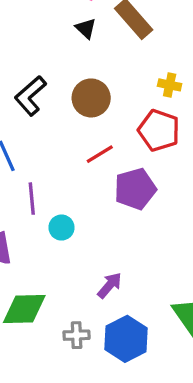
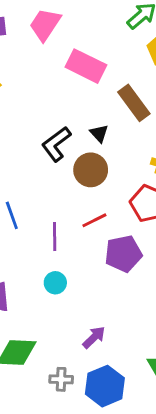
black triangle: (86, 28) -> (99, 133), moved
black L-shape: (30, 96) -> (56, 144), moved
purple line: (32, 199) -> (55, 237), moved

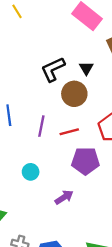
purple line: (55, 237) -> (41, 126), moved
purple arrow: (94, 337) -> (64, 197), moved

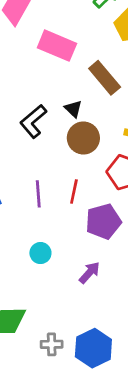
brown circle: (74, 94) -> (83, 138), moved
red line: (69, 132) -> (74, 191), turned -48

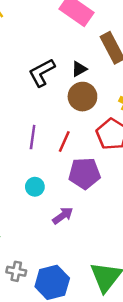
black triangle: (73, 109) -> (79, 69), turned 35
cyan circle: (40, 253) -> (35, 187), moved

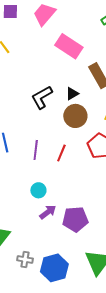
purple pentagon: (84, 173) -> (75, 219), moved
purple arrow: (63, 216) -> (48, 212), moved

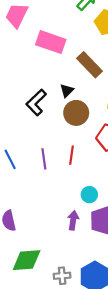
cyan circle: (38, 190) -> (89, 195), moved
purple arrow: (48, 212) -> (73, 220), turned -30

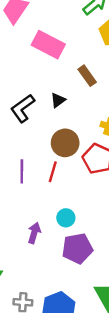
brown rectangle: (90, 65) -> (87, 76), size x0.7
brown circle: (76, 113) -> (65, 143), moved
purple arrow: (73, 220) -> (34, 233), moved

